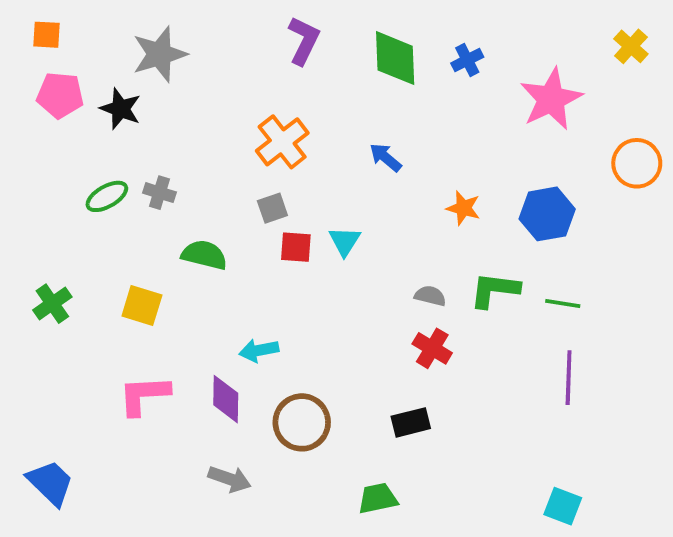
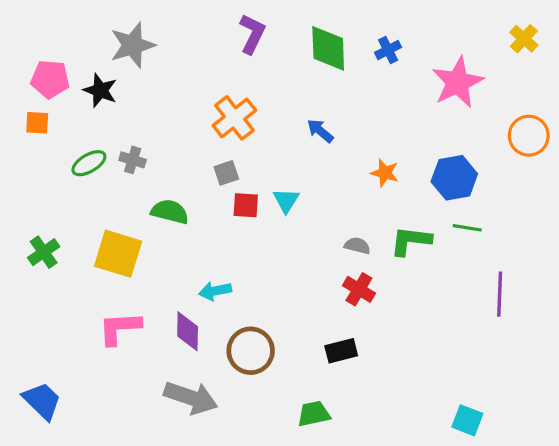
orange square: (47, 35) -> (37, 123), moved
green line: (563, 304) -> (467, 228), moved
yellow square: (142, 306) -> (118, 254), size x1.4
purple line: (569, 378) -> (500, 294), moved
gray arrow: (230, 479) -> (191, 398), size x1.5

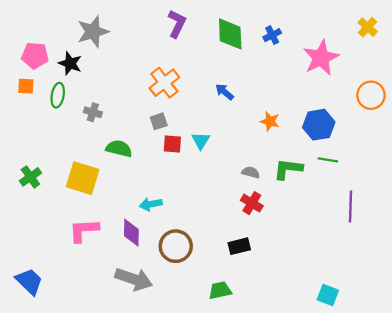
green ellipse: (89, 163) -> (58, 95), moved, turned -50

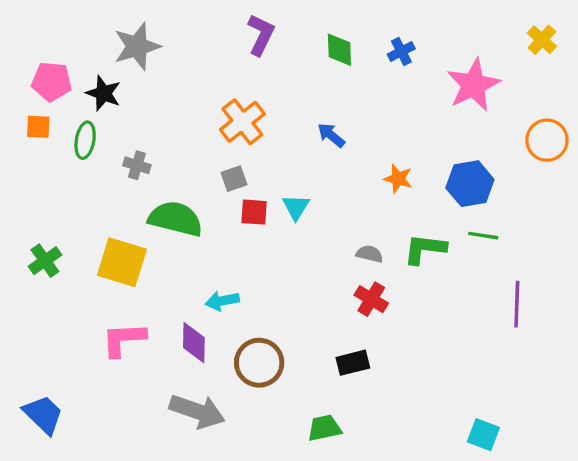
green diamond: (230, 34) -> (339, 50), size x0.7
green semicircle: (119, 149) -> (175, 219), size x1.4

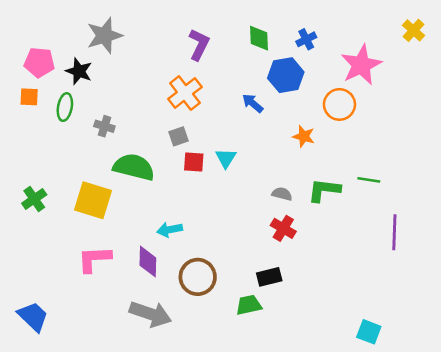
purple L-shape: (261, 35) -> (199, 44), moved
orange circle: (547, 140) -> (339, 104), moved
blue hexagon: (470, 184) -> (286, 75), moved
green trapezoid: (324, 428) -> (249, 305), moved

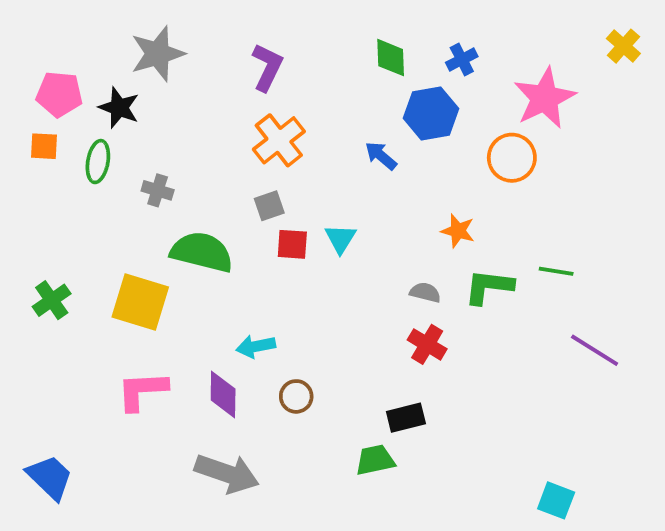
purple L-shape: (199, 44) -> (267, 67), moved
orange star: (304, 136) -> (458, 231), moved
purple line: (394, 232) -> (595, 350), turned -60
brown circle: (198, 277) -> (296, 396), moved, size x0.6

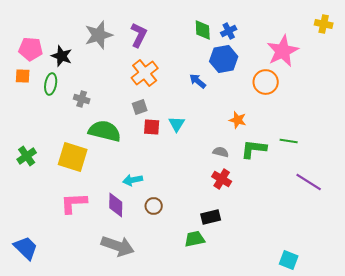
yellow cross: (623, 46) -> (324, 24), turned -30
gray star: (158, 54) -> (99, 35), moved
blue cross: (462, 59) -> (229, 31), moved

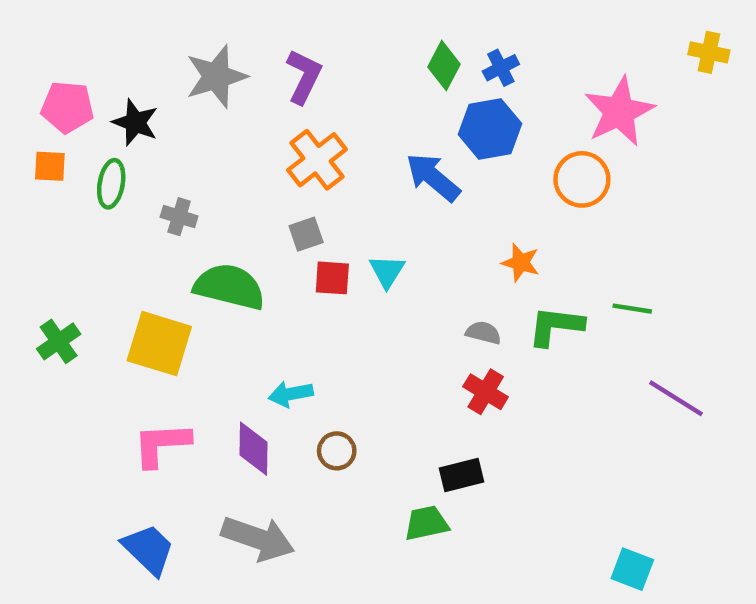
green diamond: (203, 30) -> (444, 66), turned 30
blue arrow: (198, 81) -> (433, 177), size x1.5
blue trapezoid: (26, 248) -> (148, 549), moved

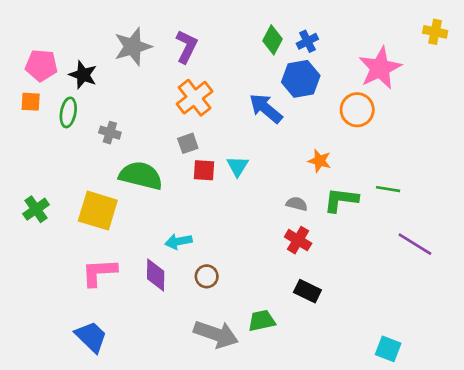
black rectangle: (462, 475) -> (307, 291), moved, turned 40
gray arrow: (258, 538) -> (216, 334), moved

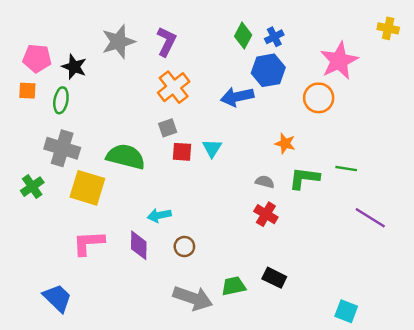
blue arrow: (266, 108) -> (237, 97), turned -52
gray cross: (110, 133) -> (62, 148), moved, size x1.8
black rectangle: (307, 291) -> (274, 278), moved
blue trapezoid: (91, 337) -> (57, 298), moved

